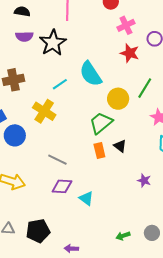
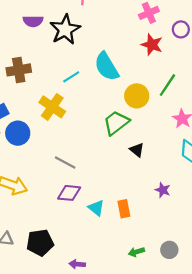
orange rectangle: (99, 151) -> (124, 209), moved

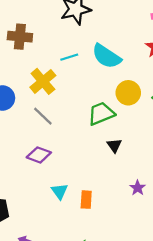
cyan semicircle: (107, 67) -> (106, 56), turned -40
gray line: (65, 163) -> (43, 116), moved
purple star: (163, 190) -> (138, 188), moved
purple diamond: (69, 193) -> (39, 155), moved

